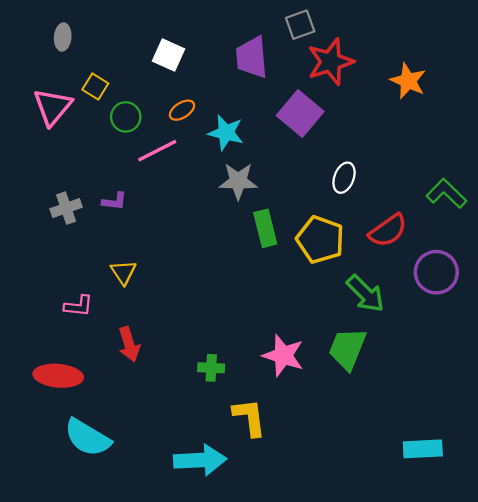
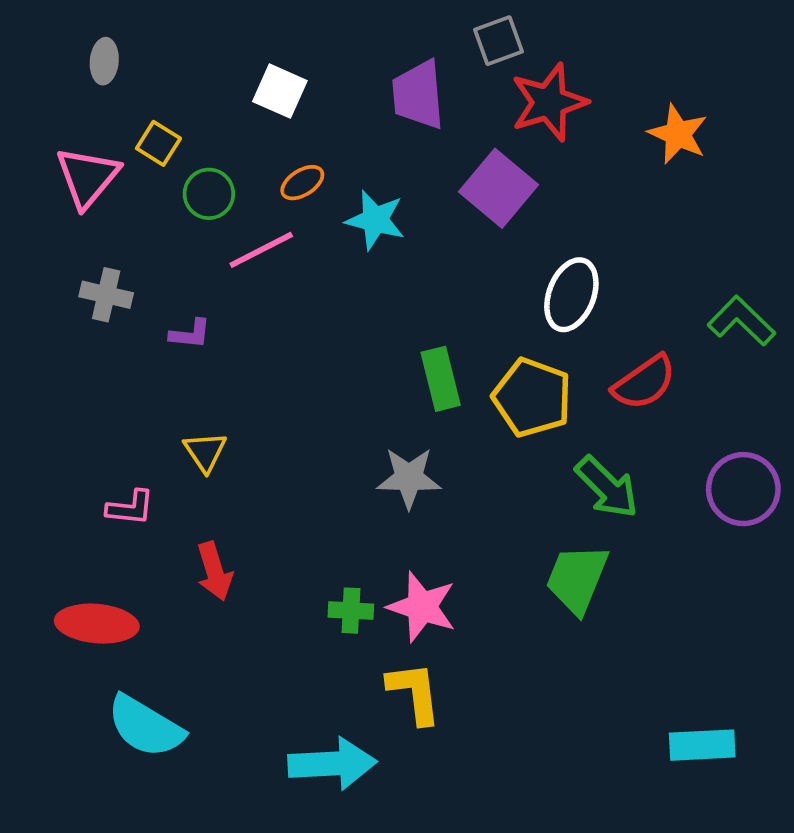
white ellipse: (344, 178) -> (571, 295), size x1.4
gray star: (238, 181) -> (409, 478), moved
gray cross: (66, 208) -> (106, 295), moved, turned 32
purple circle: (436, 272) -> (743, 489), moved
pink star: (283, 355) -> (422, 607), moved

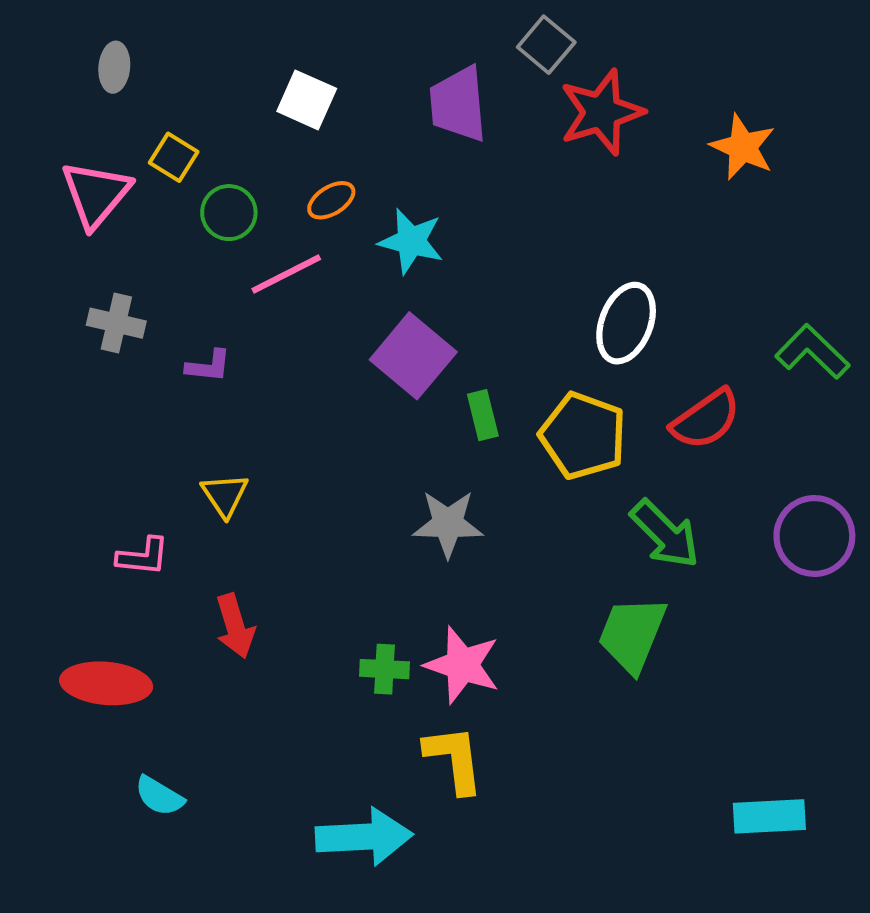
gray square: (499, 41) -> (546, 45), turned -30
purple square: (499, 188) -> (413, 356), moved
green rectangle: (441, 379) -> (483, 415), size x0.7
cyan semicircle: (145, 726) -> (159, 796), size x0.6

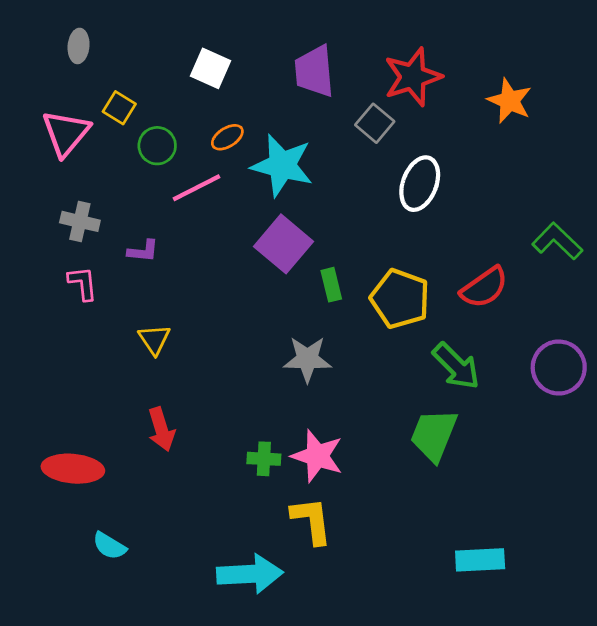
gray square: (546, 45) -> (375, 123), moved
cyan star: (411, 241) -> (282, 165), size x1.4
white ellipse: (626, 323) -> (420, 184), moved
pink L-shape: (143, 556) -> (83, 283), moved, turned -102
cyan rectangle: (769, 816) -> (480, 560), moved

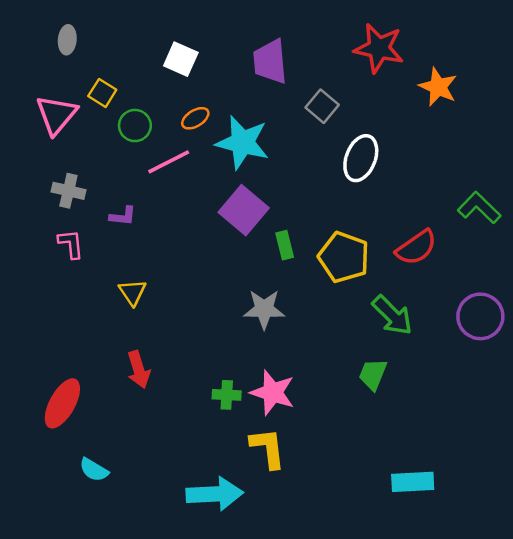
red star: (413, 77) -> (379, 48), moved, turned 30
green trapezoid: (434, 435) -> (373, 374), size x0.7
red ellipse: (73, 469) -> (62, 403), turned -66

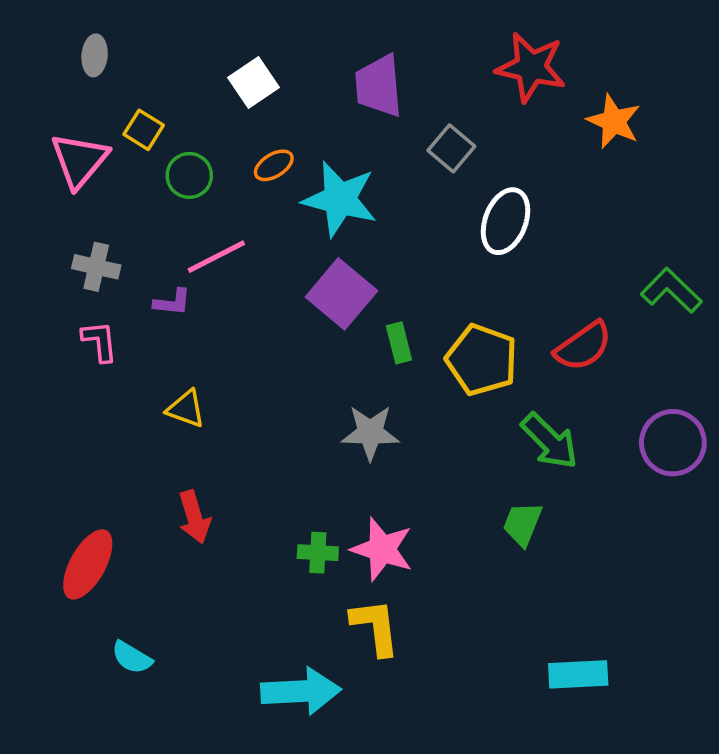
white square: (181, 59) -> (254, 82), turned 32
pink line: (169, 162) -> (216, 257), moved
yellow triangle: (132, 292) -> (186, 409), turned -36

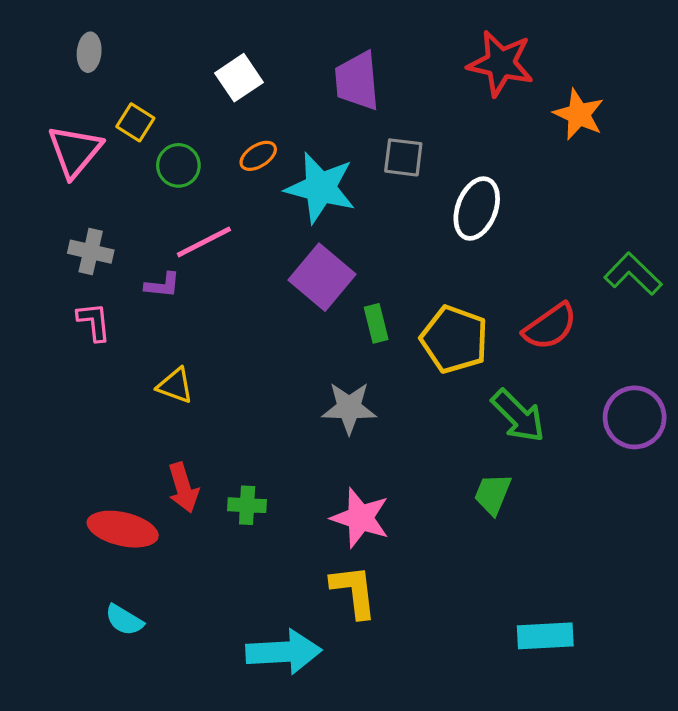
gray square: (451, 148) -> (403, 157), moved, turned -33
green cross: (318, 553) -> (247, 505), moved
red ellipse: (88, 564) -> (123, 529), moved, turned 74

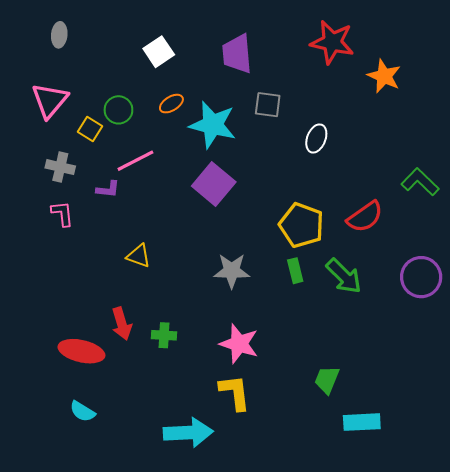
yellow square: (135, 122) -> (90, 129), moved
white ellipse: (477, 208) -> (316, 138), size x0.7
green rectangle: (376, 323) -> (295, 271), moved
yellow triangle: (175, 386) -> (139, 256), moved
green trapezoid: (493, 494) -> (327, 380), moved

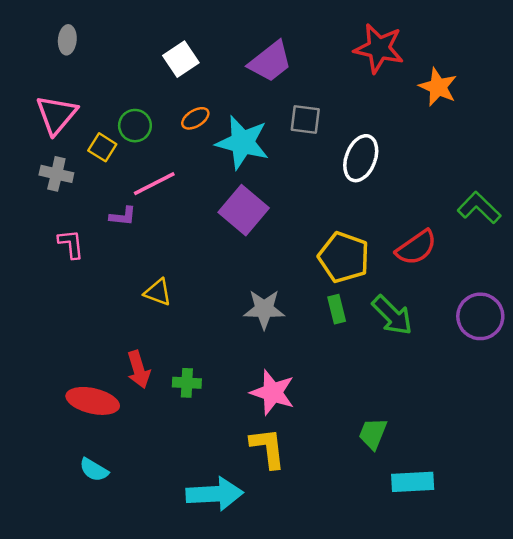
purple trapezoid: (237, 54) -> (270, 62), turned -123
white ellipse: (316, 138) -> (361, 158), size x1.4
gray cross: (60, 167) -> (56, 174), moved

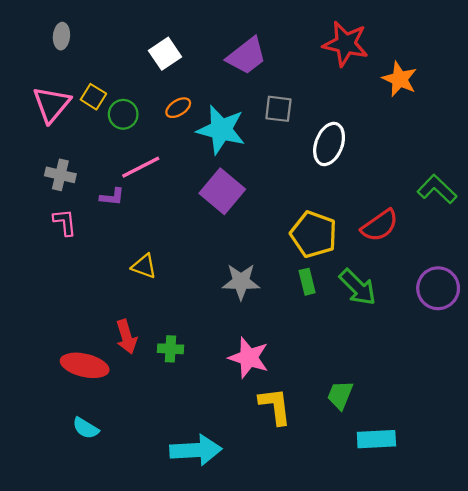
yellow square: (102, 147) -> (93, 97), moved
gray cross: (56, 174) -> (60, 175), moved
yellow L-shape: (268, 448) -> (275, 406), moved

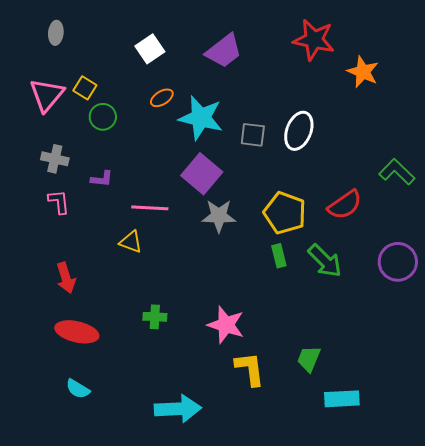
gray square: (278, 109) -> (253, 135), moved
green circle: (123, 114) -> (103, 117), moved
pink line: (141, 167) -> (150, 208), moved, turned 30
gray star: (241, 282) -> (219, 216), moved
red arrow: (126, 337) -> (66, 278), moved

